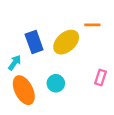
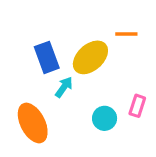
cyan arrow: (15, 63) -> (64, 87), moved
cyan circle: (56, 83) -> (105, 118), moved

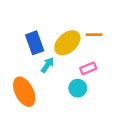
orange line: (126, 34) -> (94, 35), moved
pink rectangle: (137, 106) -> (88, 68), moved, turned 49

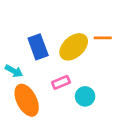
cyan arrow: (47, 65) -> (14, 71), moved, turned 84
pink rectangle: (88, 68) -> (61, 82), moved

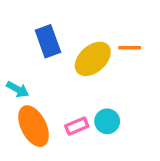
blue rectangle: (38, 47) -> (48, 41), moved
pink rectangle: (61, 82) -> (77, 126), moved

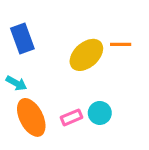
blue rectangle: (48, 41) -> (22, 39), moved

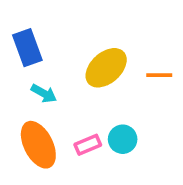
orange line: (121, 44) -> (159, 75), moved
cyan arrow: (16, 83) -> (44, 93), moved

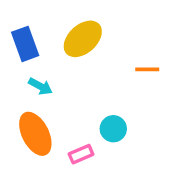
yellow ellipse: (106, 68) -> (83, 39), moved
pink rectangle: (88, 145) -> (81, 154), moved

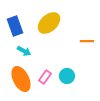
pink rectangle: (81, 154) -> (45, 77), moved, turned -32

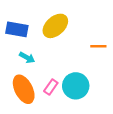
blue rectangle: (15, 26) -> (17, 29), turned -60
cyan circle: (67, 76) -> (76, 86), size x1.5

